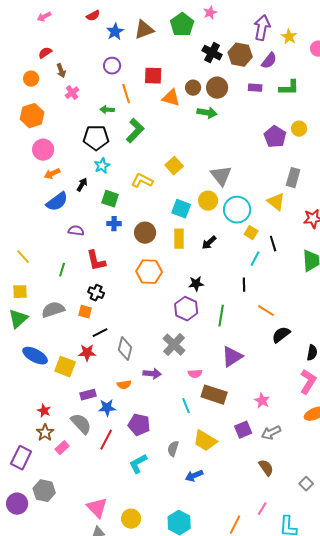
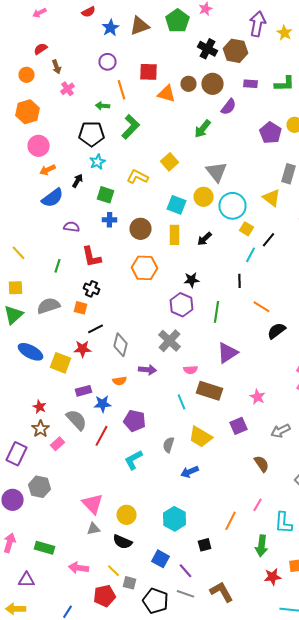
purple semicircle: (269, 61) -> (228, 107), moved
green arrow: (207, 113) -> (202, 129), moved, turned 120
black line: (273, 244) -> (268, 240), turned 56
gray arrow: (271, 433) -> (280, 431), moved

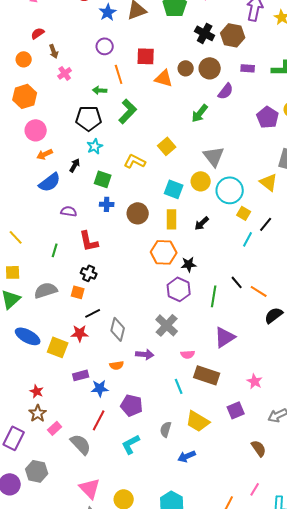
orange hexagon: (144, 268) -> (164, 252), moved
black line: (240, 281) -> (237, 282), moved, turned -40
gray semicircle: (76, 420) -> (81, 444), moved

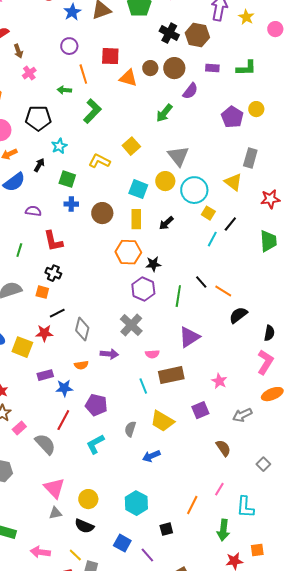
black pentagon: (89, 118) -> (38, 118), moved
brown rectangle: (207, 375) -> (171, 375), turned -30

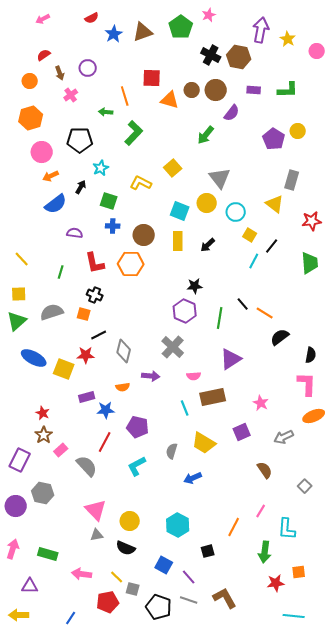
purple circle: (69, 46) -> (88, 68), moved
cyan circle: (194, 190) -> (236, 212), size x0.7
orange hexagon: (128, 252) -> (131, 264), moved
pink L-shape: (265, 362) -> (307, 384), turned -30

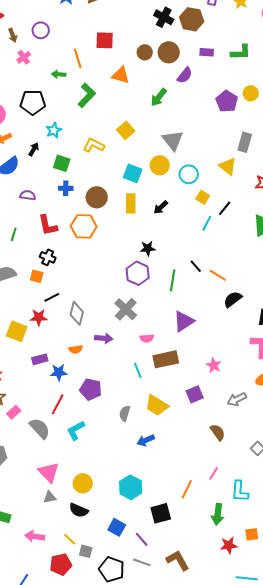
orange triangle: (170, 100) -> (121, 75), moved
cyan L-shape: (137, 466) -> (76, 430), moved
black square: (208, 551) -> (161, 513), size x1.5

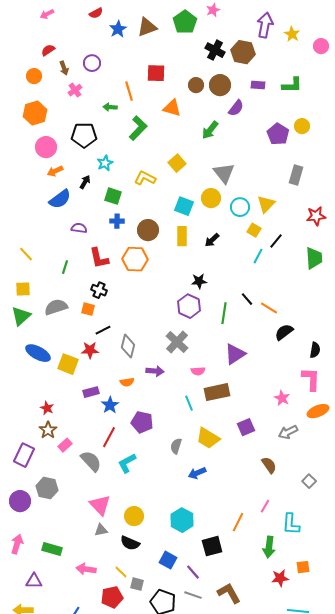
yellow triangle: (228, 166) -> (266, 204), moved, turned 36
pink star: (214, 365) -> (282, 398), moved
blue star: (59, 372) -> (110, 405), turned -30

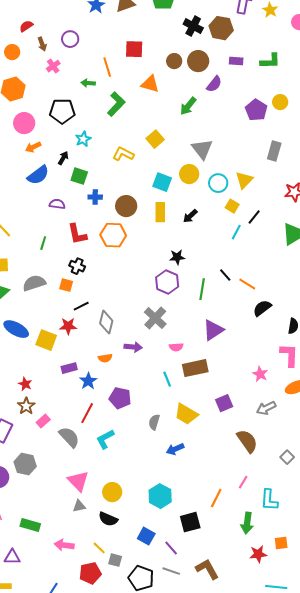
green square: (113, 196) -> (79, 176), moved
brown semicircle: (269, 465) -> (247, 441), size x1.4

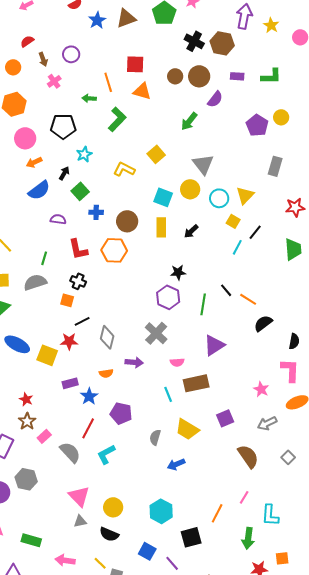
orange triangle: (150, 84) -> (142, 91), moved
green square: (79, 176) -> (80, 191), turned 30
gray semicircle: (34, 283) -> (35, 282), moved
gray square: (287, 457) -> (288, 457), moved

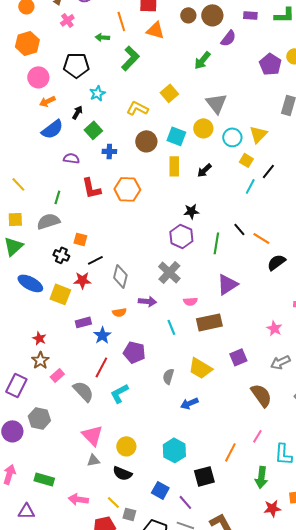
brown circle: (127, 221) -> (146, 141), moved
black cross: (78, 281) -> (61, 255), moved
cyan line: (168, 394) -> (171, 327), moved

